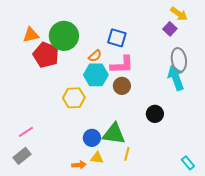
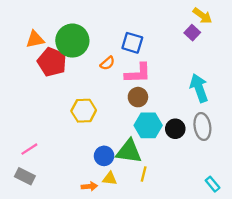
gray ellipse: (179, 60) -> (202, 126), moved
cyan hexagon: (96, 75) -> (148, 125), moved
gray rectangle: (22, 156) -> (25, 176), turned 66

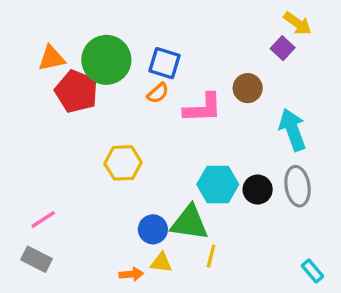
blue square: (132, 43) -> (165, 63), moved
brown circle: (138, 97) -> (248, 88), moved

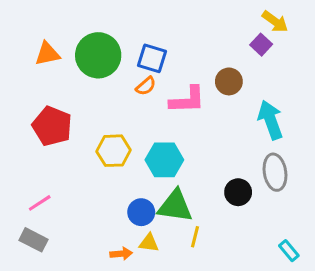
red pentagon: (76, 91) -> (52, 126), moved
cyan hexagon: (218, 184) -> (164, 160), moved
black circle: (258, 189) -> (238, 192), moved

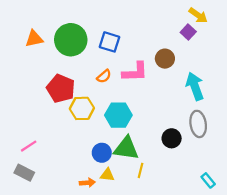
orange semicircle: (146, 86) -> (104, 76), moved
red pentagon: (52, 126) -> (61, 88), moved

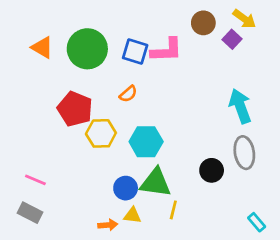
orange triangle: (34, 39) -> (42, 47), turned 42
brown circle: (165, 59) -> (203, 23), moved
pink L-shape: (135, 72) -> (166, 50), moved
pink line: (29, 146) -> (35, 180), turned 56

